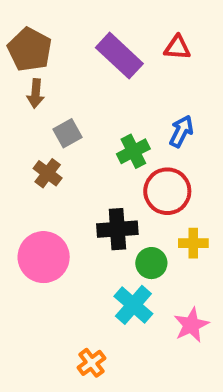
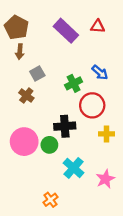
blue arrow: (181, 131) -> (100, 72), turned 105
green circle: (151, 263) -> (49, 145), moved

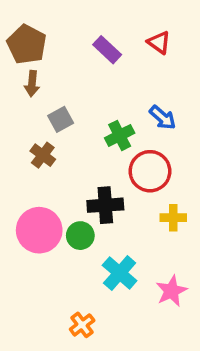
red triangle: (98, 26) -> (159, 43), turned 32
purple rectangle: (66, 31) -> (107, 50), size x0.7

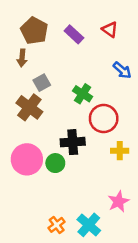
brown pentagon: (27, 44) -> (34, 31), moved
blue arrow: (162, 118) -> (122, 70), moved
green cross: (120, 135) -> (83, 94), turned -30
brown cross: (43, 155) -> (29, 107), size x1.5
cyan cross: (120, 273) -> (89, 225), moved

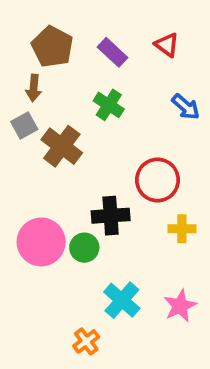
gray square: (42, 83) -> (24, 126), moved
green cross: (83, 94) -> (109, 105), moved
brown cross: (29, 107) -> (62, 146), moved
cyan cross: (89, 225) -> (122, 300), moved

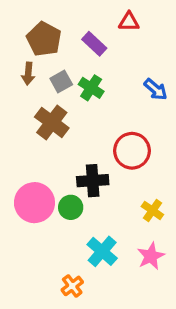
red triangle: (167, 45) -> (129, 22), moved, turned -35
gray square: (24, 126) -> (61, 82), moved
yellow cross: (182, 229) -> (152, 210), moved, turned 35

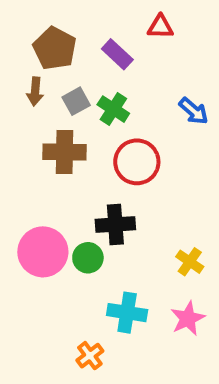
brown cross: (52, 122) -> (64, 152), turned -36
red circle: (132, 151) -> (137, 162), moved
cyan cross: (102, 251) -> (127, 313), turned -32

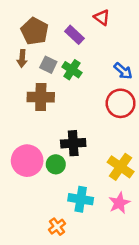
red triangle: (160, 27) -> (102, 17), turned 35
gray square: (76, 101) -> (48, 65), turned -35
red circle: (137, 162) -> (121, 103), moved
yellow cross: (190, 262) -> (121, 167), size x1.5

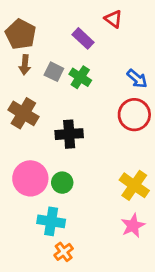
brown pentagon: (35, 31) -> (21, 34), moved
brown cross: (41, 97) -> (23, 113), moved, turned 30
black cross: (73, 143) -> (69, 134), moved
cyan cross: (81, 199) -> (51, 221), moved

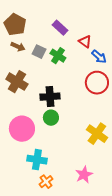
red triangle: (113, 19) -> (85, 42), moved
brown arrow: (25, 65) -> (18, 47), turned -72
green circle: (62, 183) -> (51, 118), moved
pink star: (133, 226) -> (84, 175), moved

